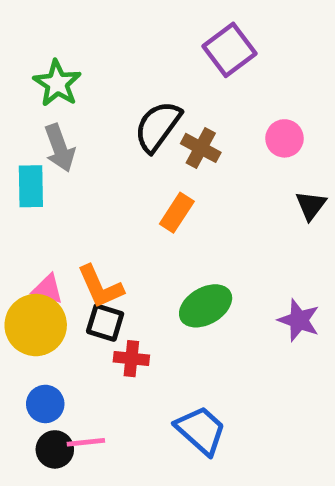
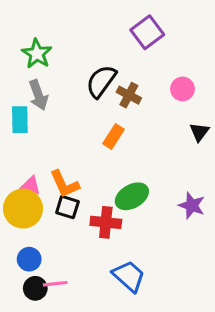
red cross: (131, 359) -> (106, 222), moved, size x1.4

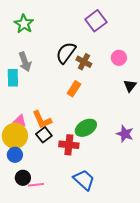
green star: (37, 54) -> (24, 24), moved
black square: (67, 207) -> (44, 135), turned 35
blue circle: (29, 259) -> (15, 155), moved
black circle: (35, 288) -> (23, 178), moved

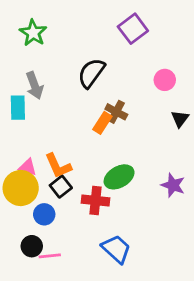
brown cross: (84, 62) -> (116, 112), moved
blue circle: (15, 155) -> (44, 214), moved

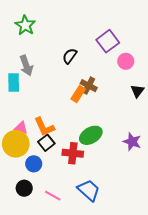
purple square: (133, 29) -> (108, 41), moved
black semicircle: (91, 73) -> (70, 56), size x0.7
pink line: (50, 256) -> (53, 196), moved, turned 35

